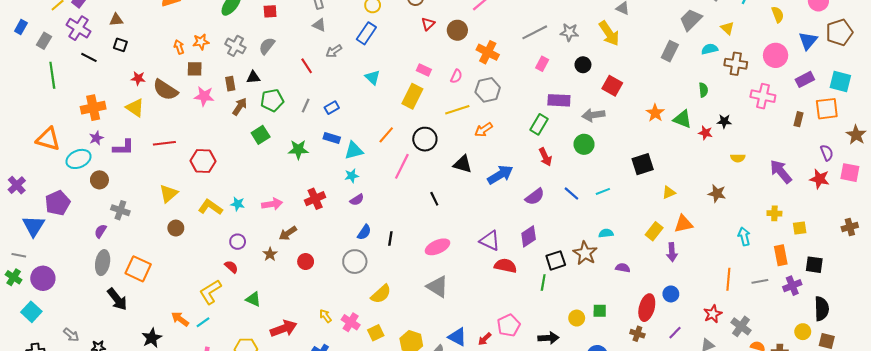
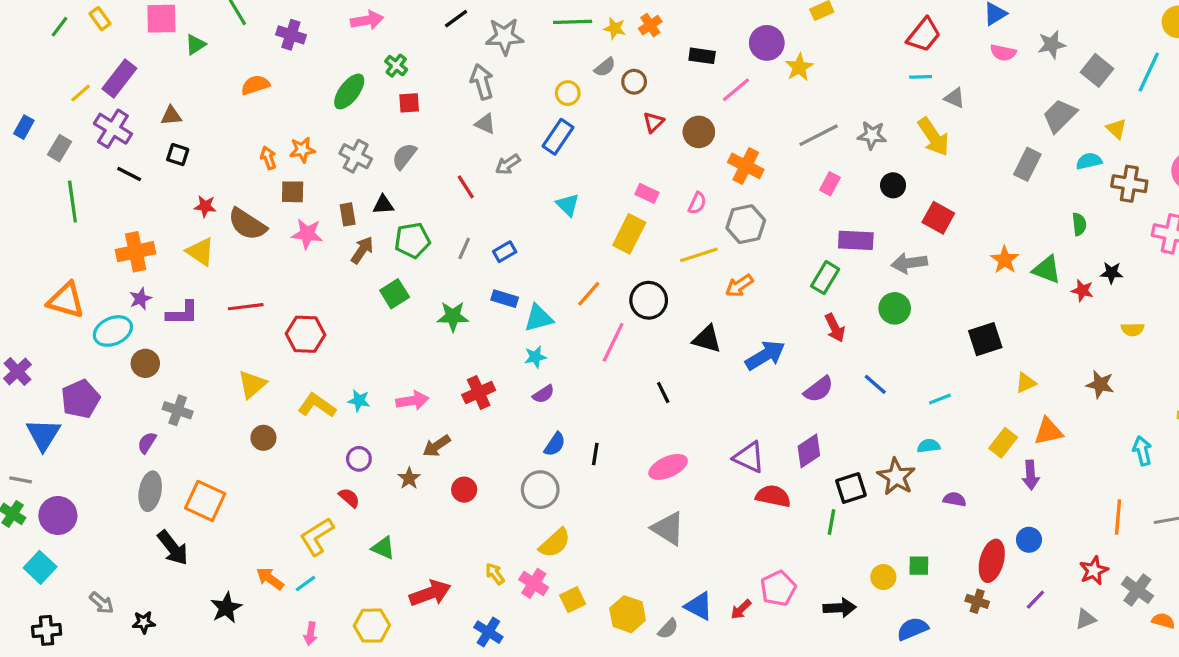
cyan line: (603, 191) -> (940, 399), moved
yellow semicircle: (381, 294) -> (555, 543), moved

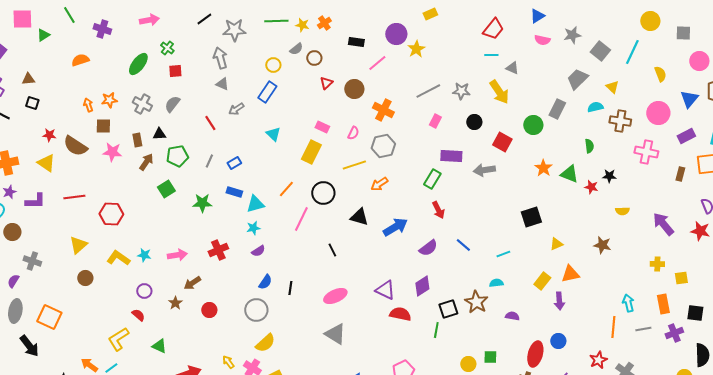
green circle: (895, 308) -> (533, 125), moved
cyan arrow: (1142, 451) -> (628, 303), moved

